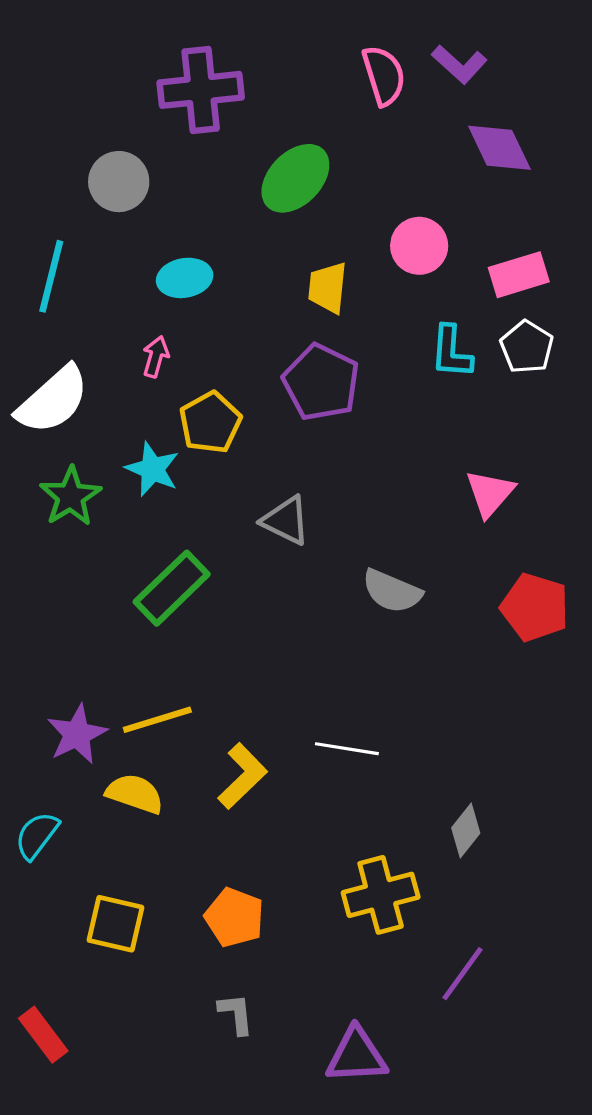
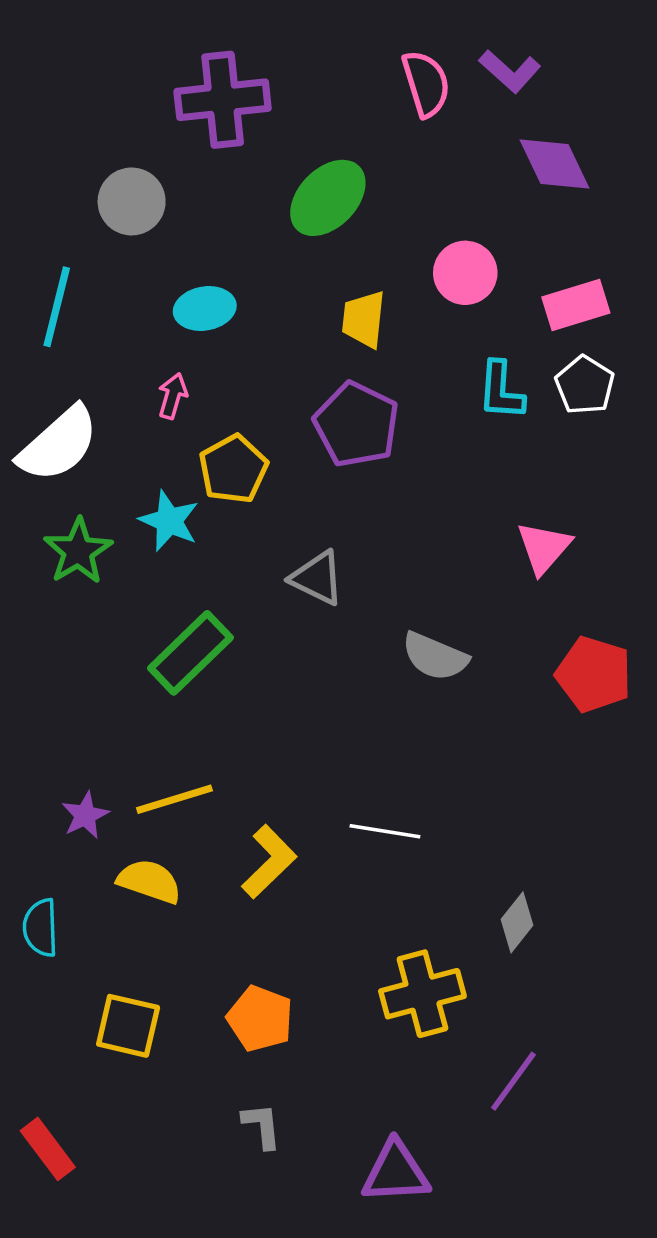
purple star: (77, 734) -> (85, 815), size x0.7
cyan semicircle: (37, 835) -> (41, 928), turned -39

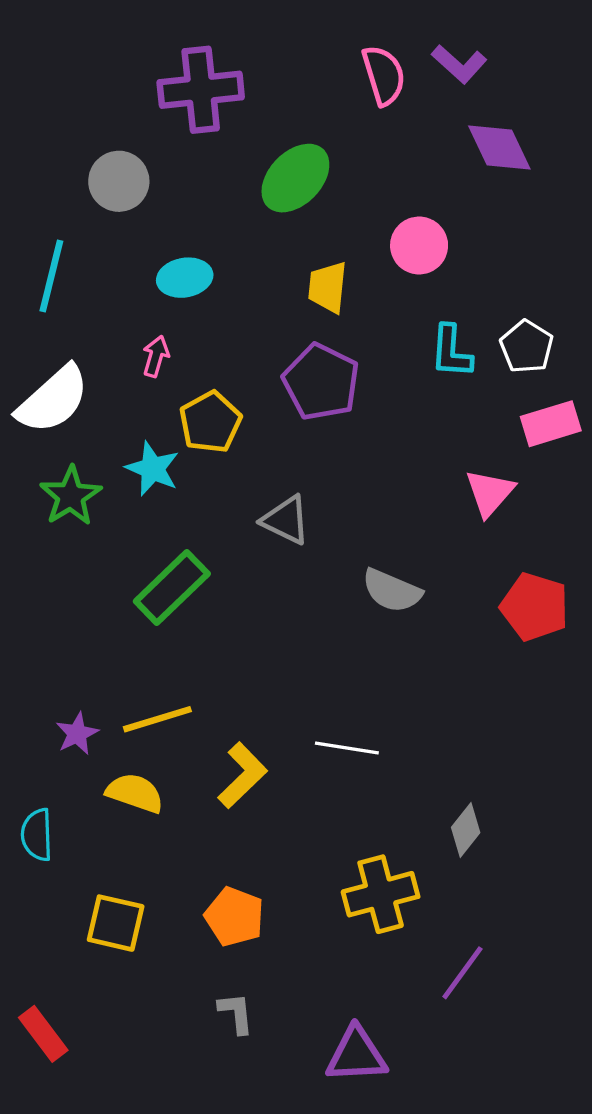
pink rectangle: (576, 305) -> (551, 424), moved

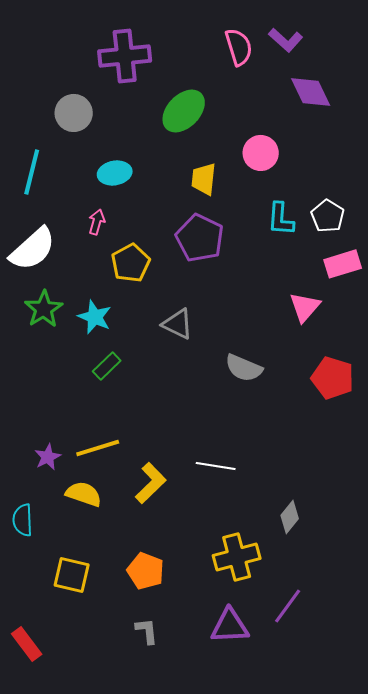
cyan star: (153, 469) -> (95, 317), moved
green rectangle: (172, 587) -> (107, 366), size x0.6
purple triangle: (356, 1055) -> (230, 626), moved

